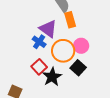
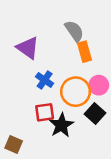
purple triangle: (48, 29) -> (28, 48), moved
red square: (39, 67) -> (45, 112), turned 35

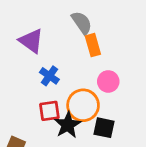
orange circle: (76, 92) -> (83, 105), moved
black square: (95, 114) -> (104, 128), moved, turned -30

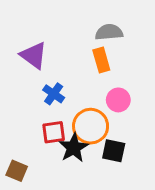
gray semicircle: (82, 23) -> (109, 32), moved, turned -60

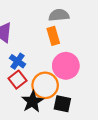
pink circle: (118, 100) -> (66, 66), size x1.5
red square: (54, 132) -> (17, 80), moved, turned -30

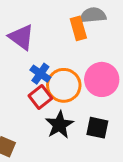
orange rectangle: (53, 36) -> (78, 28), moved
orange circle: (45, 85) -> (64, 85), moved

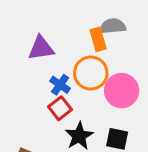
purple triangle: (21, 37) -> (41, 48), turned -44
orange circle: (64, 85) -> (91, 73), moved

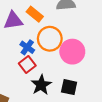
orange rectangle: (98, 39) -> (35, 14), moved, turned -35

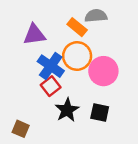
orange rectangle: (35, 14) -> (77, 27), moved
blue cross: (27, 47) -> (51, 66), size x1.5

